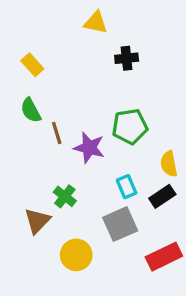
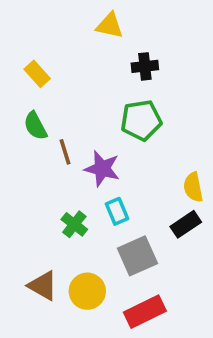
green pentagon: (130, 127) -> (141, 120), moved
cyan rectangle: (127, 187) -> (117, 211), moved
brown triangle: (37, 221) -> (43, 286), moved, turned -44
red rectangle: (164, 257) -> (145, 312), moved

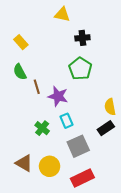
green pentagon: (141, 120) -> (80, 69), turned -30

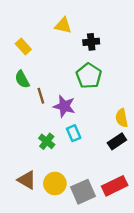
yellow triangle: (62, 15) -> (63, 25), moved
gray square: (78, 146) -> (83, 192), moved
red rectangle: (82, 178) -> (115, 186), moved

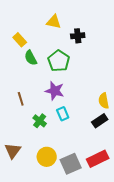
green pentagon: (89, 76) -> (59, 61), moved
green semicircle: (22, 79) -> (31, 58), moved
brown line: (41, 96) -> (21, 99), moved
brown triangle: (27, 180) -> (13, 151), moved, turned 36

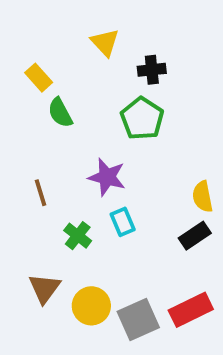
yellow triangle: (54, 22) -> (105, 42), turned 35
green pentagon: (59, 61) -> (142, 119), moved
brown triangle: (13, 151) -> (45, 288), moved

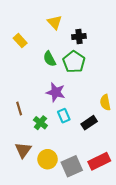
green semicircle: (60, 113) -> (50, 59), moved
brown line: (41, 193) -> (19, 109), moved
black rectangle: (195, 236) -> (89, 123), moved

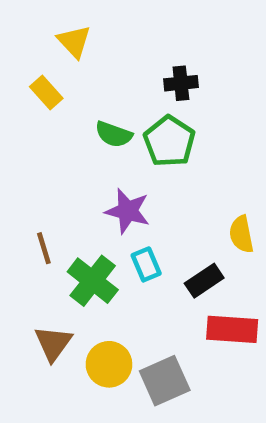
yellow triangle: (55, 22) -> (74, 41), moved
green semicircle: (50, 59) -> (114, 134), turned -42
green cross: (40, 123) -> (93, 281), size x1.5
red rectangle: (99, 161) -> (232, 329), moved, turned 30

